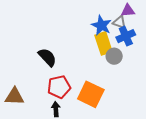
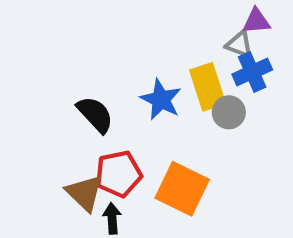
blue star: (101, 25) -> (161, 100), moved
brown triangle: (14, 96) -> (85, 193), moved, turned 42

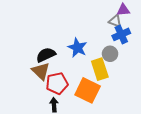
yellow rectangle: (208, 87) -> (100, 69), moved
black semicircle: (95, 114) -> (46, 55), turned -72
brown triangle: (85, 193) -> (41, 71), moved

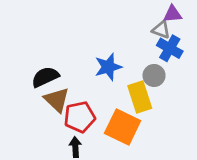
blue cross: (121, 34) -> (170, 48), turned -36
blue star: (77, 48) -> (108, 67), turned 30
black semicircle: (46, 55) -> (45, 77), moved

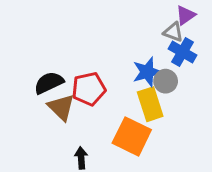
purple triangle: (173, 14) -> (186, 15), turned -30
blue star: (108, 67) -> (147, 72), moved
red pentagon: (80, 117) -> (89, 89), moved

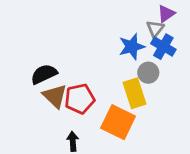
gray triangle: (173, 32) -> (155, 29), turned 48
blue star: (147, 72) -> (132, 47), moved
red pentagon: (89, 89) -> (80, 99), moved

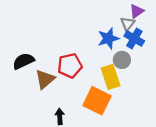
black semicircle: (44, 74) -> (23, 61), moved
brown triangle: (55, 96) -> (45, 79), turned 35
red pentagon: (80, 99) -> (70, 66), moved

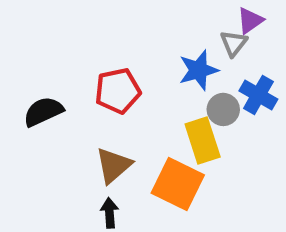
blue cross: (134, 38) -> (258, 95), moved
red pentagon: (70, 66) -> (118, 91), moved
brown triangle: (45, 79) -> (114, 165), moved

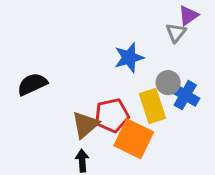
blue star: (198, 70) -> (129, 58), moved
red pentagon: (118, 91) -> (112, 115), moved
blue cross: (258, 95) -> (185, 95), moved

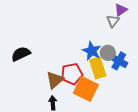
blue star: (129, 58) -> (92, 51), moved, turned -30

